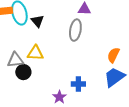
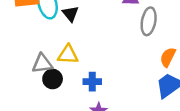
gray ellipse: (75, 30) -> (149, 21), moved
blue cross: (78, 84) -> (92, 82), moved

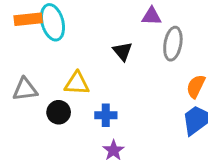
black triangle: (70, 14) -> (123, 51), moved
gray triangle: (42, 64) -> (25, 89), moved

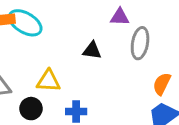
cyan ellipse: (53, 22) -> (25, 23), turned -44
black triangle: (123, 51) -> (92, 50), turned -42

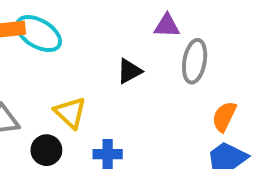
black triangle: (92, 50) -> (129, 71), turned -36
yellow triangle: (48, 81) -> (70, 113), turned 40

